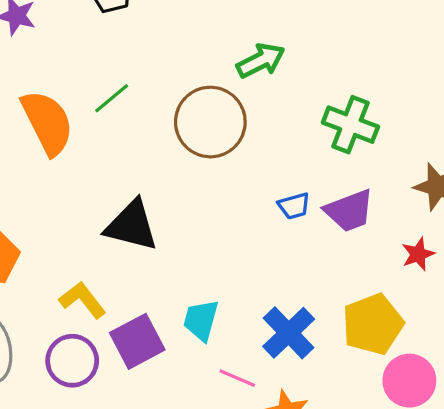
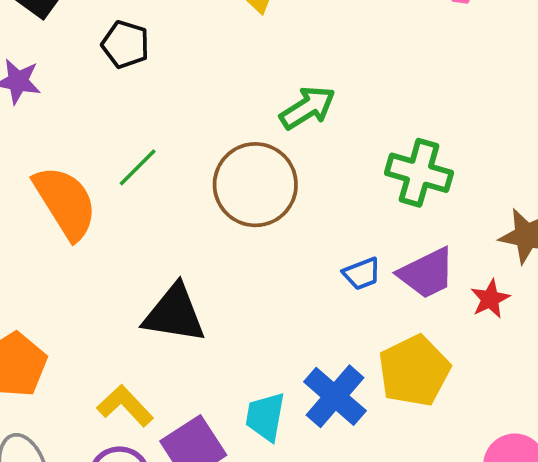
red star: (418, 254) -> (490, 299), moved
yellow pentagon: (373, 324) -> (414, 371), moved
blue cross: (289, 333) -> (335, 396), moved

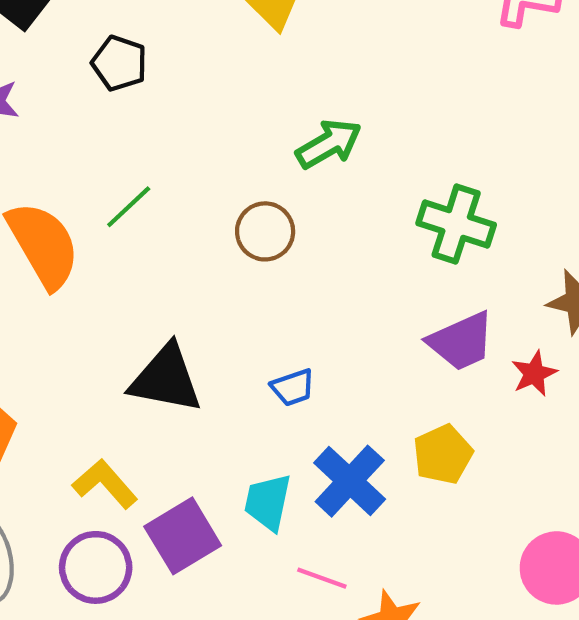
brown circle: (255, 185) -> (265, 231), size x0.6
blue trapezoid: (362, 274) -> (293, 387), moved
yellow pentagon: (414, 371) -> (443, 454), size x0.7

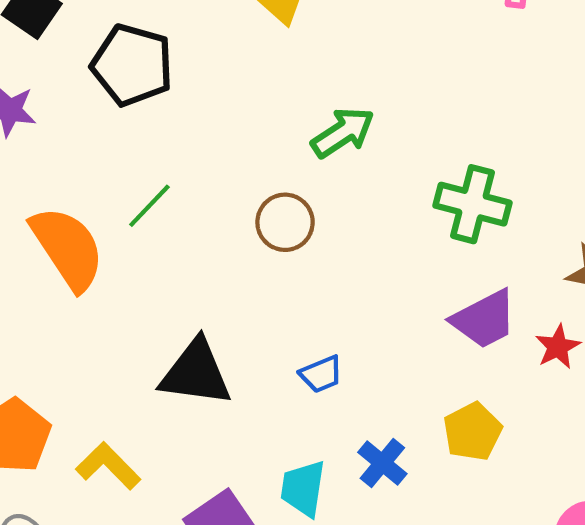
black pentagon: (119, 63) -> (132, 65), size x1.5
blue cross: (350, 481) -> (382, 463), size x0.7
yellow L-shape: (105, 484) -> (108, 466), moved

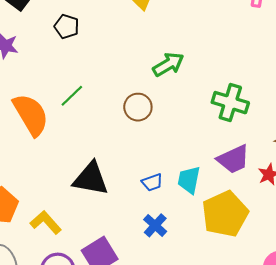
black pentagon: (132, 65) -> (67, 26), size x0.6
yellow pentagon: (473, 432) -> (225, 214), size x1.6
blue cross: (382, 463) -> (155, 225), moved
cyan trapezoid: (303, 488) -> (189, 180), moved

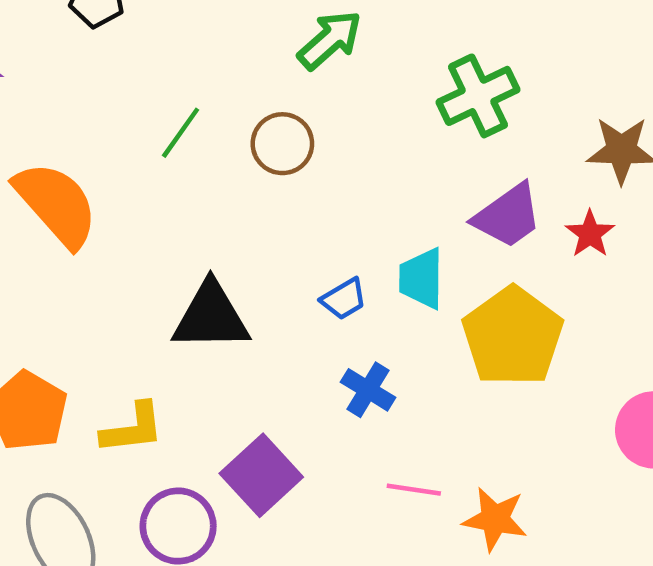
green line: (72, 96) -> (181, 133), moved
green cross: (230, 103) -> (478, 96), turned -32
yellow L-shape: (46, 222) -> (132, 428), turned 136

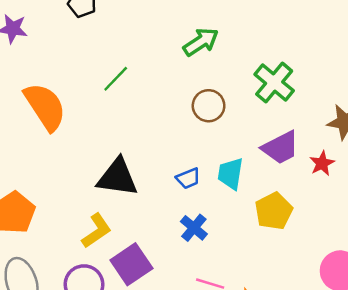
green cross: (478, 96) -> (274, 83), turned -33
brown circle: (282, 144) -> (209, 106), moved
yellow pentagon: (513, 336) -> (274, 211), size x0.7
yellow L-shape: (132, 428) -> (96, 231), moved, turned -36

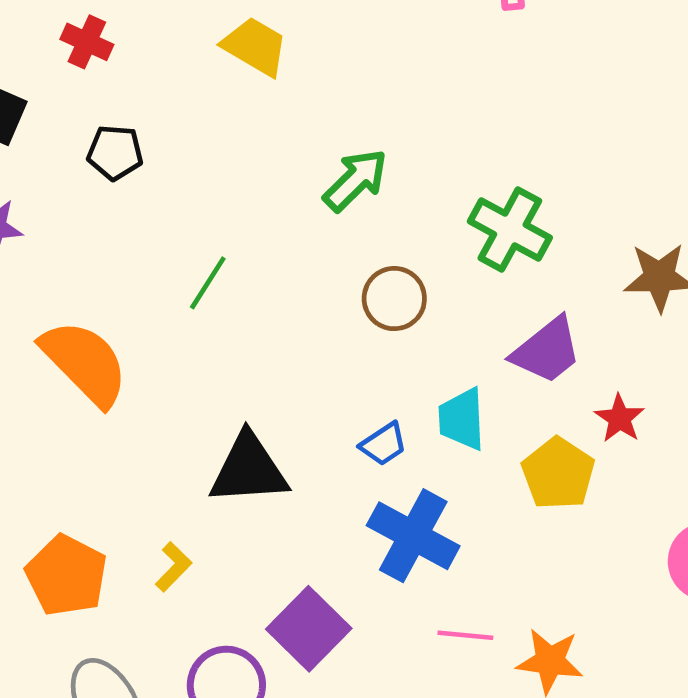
red star: (322, 163) -> (620, 418), moved
blue cross: (194, 228) -> (413, 536), size x1.6
yellow L-shape: (96, 231) -> (173, 567), moved, size x0.7

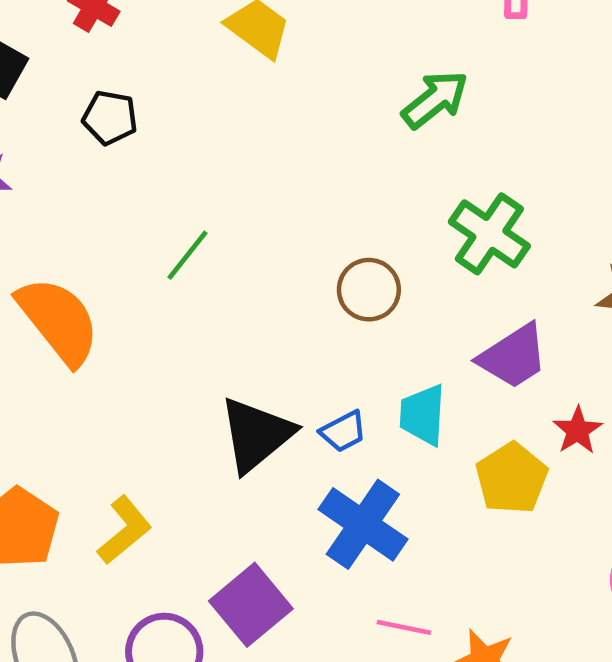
green arrow: (355, 180) -> (435, 99), moved
black triangle: (249, 469) -> (256, 435), moved, turned -42
yellow L-shape: (173, 567) -> (124, 530), size x1.4

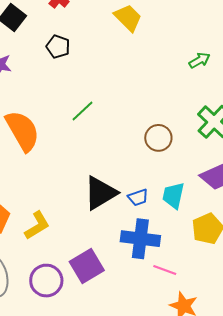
green arrow: (435, 99) -> (199, 60), size x0.7
blue cross: (363, 524) -> (140, 239), turned -36
pink line: (404, 627) -> (165, 270), moved

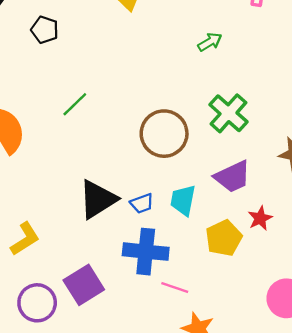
brown circle: (158, 138) -> (164, 134), size x1.5

